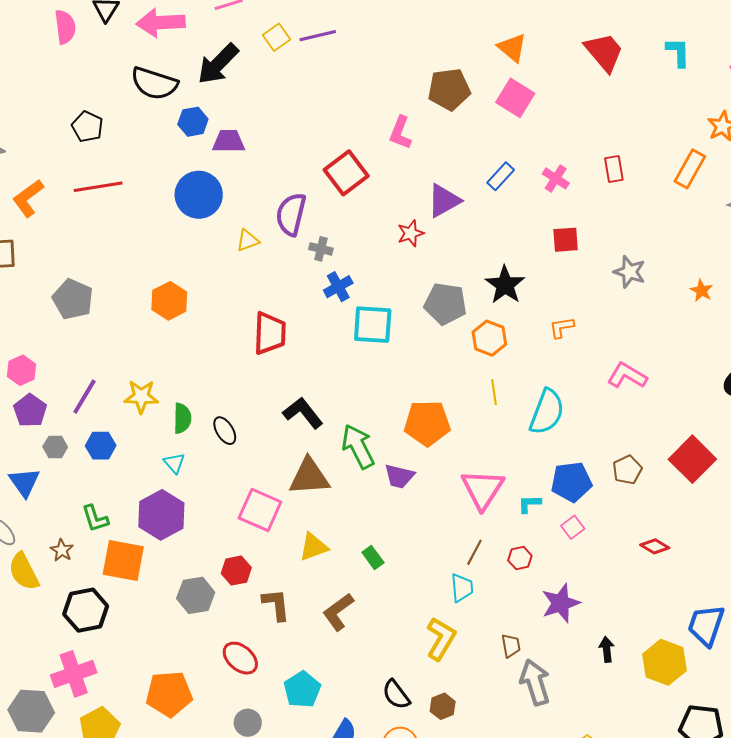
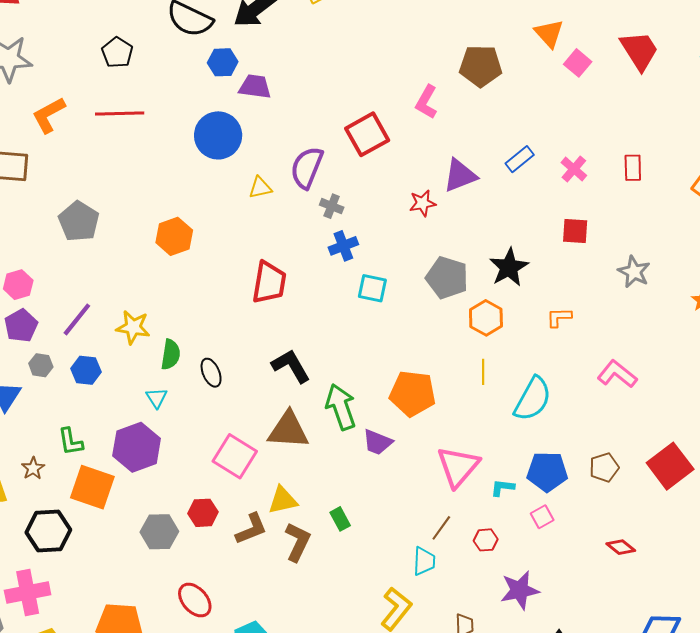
pink square: (515, 98) -> (578, 63), moved, size x0.7
cyan square: (373, 325) -> (372, 288), size x0.7
brown L-shape: (276, 605) -> (251, 529), moved, turned 66
brown L-shape: (338, 612) -> (298, 542), moved, turned 144

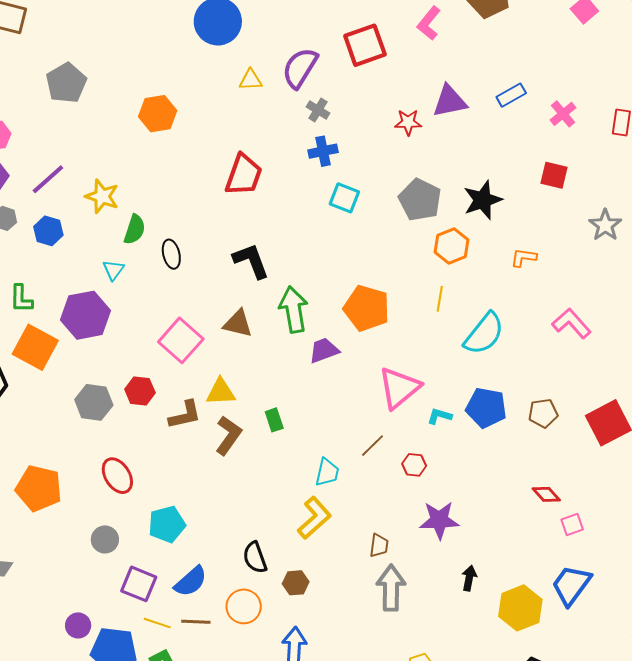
brown triangle: (288, 430) -> (238, 324), size x0.7
purple trapezoid: (378, 442) -> (324, 350), turned 128
pink square: (542, 517) -> (572, 525), moved
cyan trapezoid: (424, 561) -> (327, 472), moved

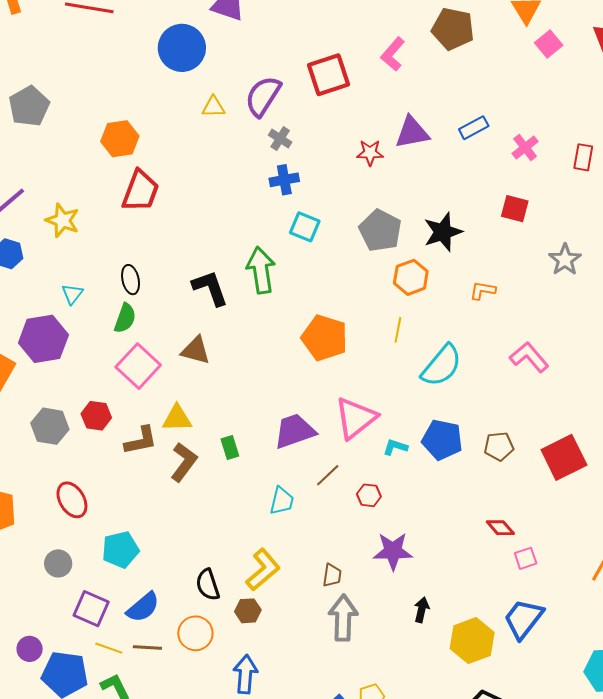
red trapezoid: (244, 175) -> (140, 191), moved
green semicircle: (135, 229) -> (125, 318), moved
green arrow: (294, 310) -> (261, 270), moved
purple trapezoid: (324, 350) -> (295, 431), moved, size x1.4
yellow L-shape: (314, 518) -> (263, 570), moved

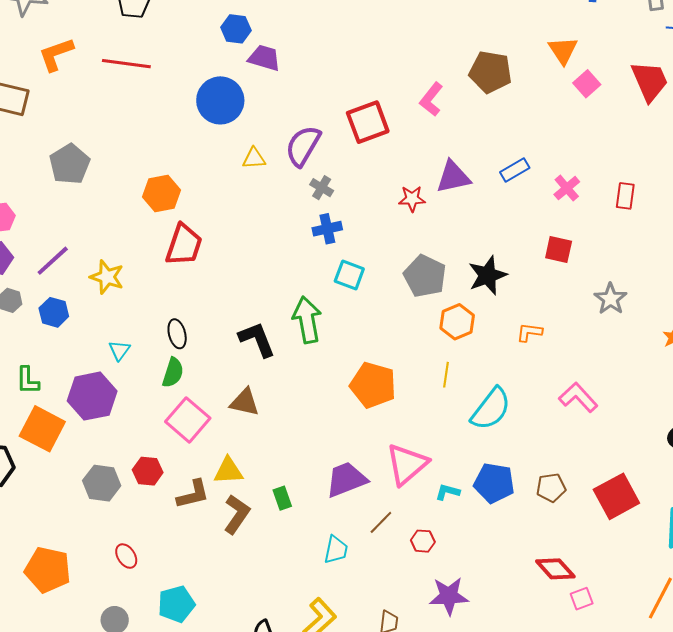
red ellipse: (72, 500) -> (126, 556), size x0.7
red diamond: (500, 528) -> (555, 569), size x1.4

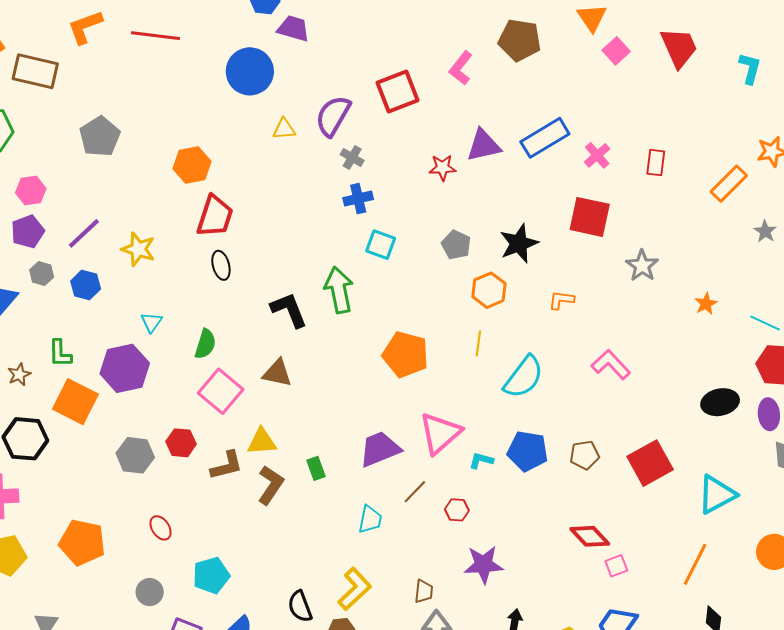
blue rectangle: (515, 170) -> (545, 138), size x1.6
red square: (559, 249) -> (590, 217), size x1.5
gray pentagon: (425, 276) -> (456, 245), size x0.7
black ellipse: (177, 334) -> (221, 265), moved

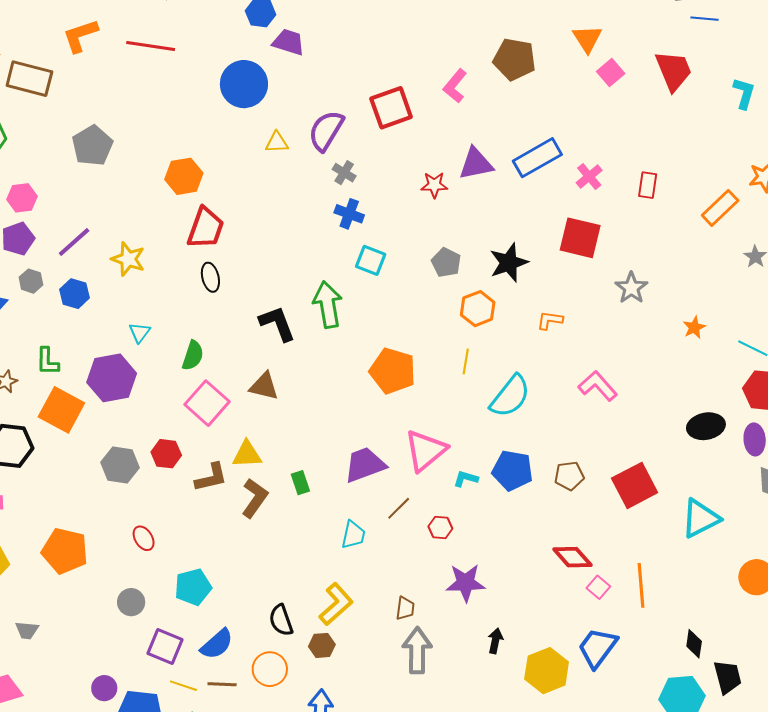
blue cross: (358, 199) -> (349, 214), turned 32
orange line: (695, 564) -> (641, 585), moved, turned -33
pink square: (616, 566) -> (598, 587), turned -30

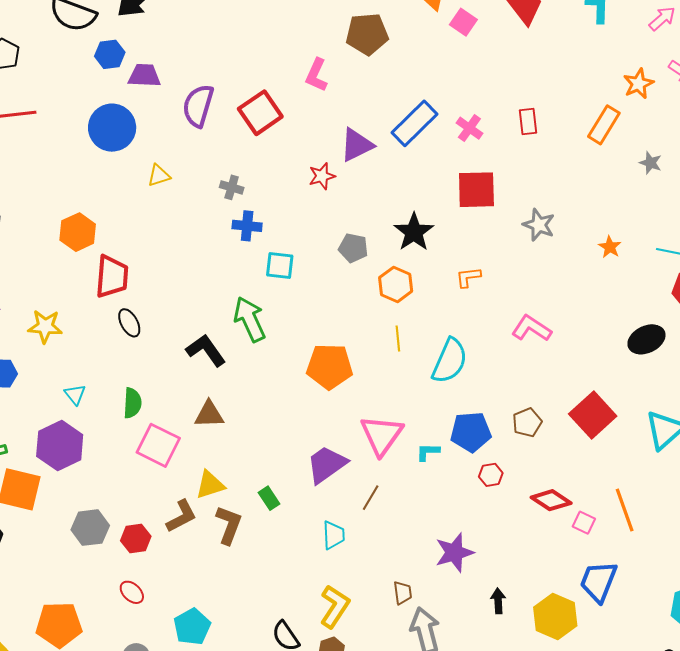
purple semicircle: (326, 131) -> (198, 106), moved
red hexagon: (166, 454) -> (136, 539), moved
red hexagon: (440, 527) -> (491, 475), moved

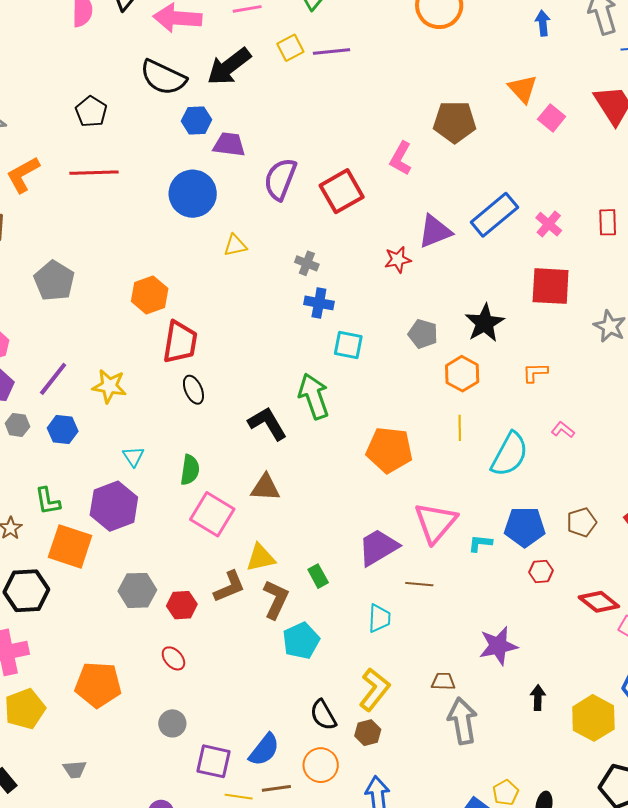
pink L-shape: (531, 328) -> (563, 430), moved, size x0.6
brown line: (371, 498) -> (419, 584), turned 60
brown trapezoid: (403, 593) -> (443, 681), turned -85
cyan pentagon: (192, 627) -> (301, 641), moved

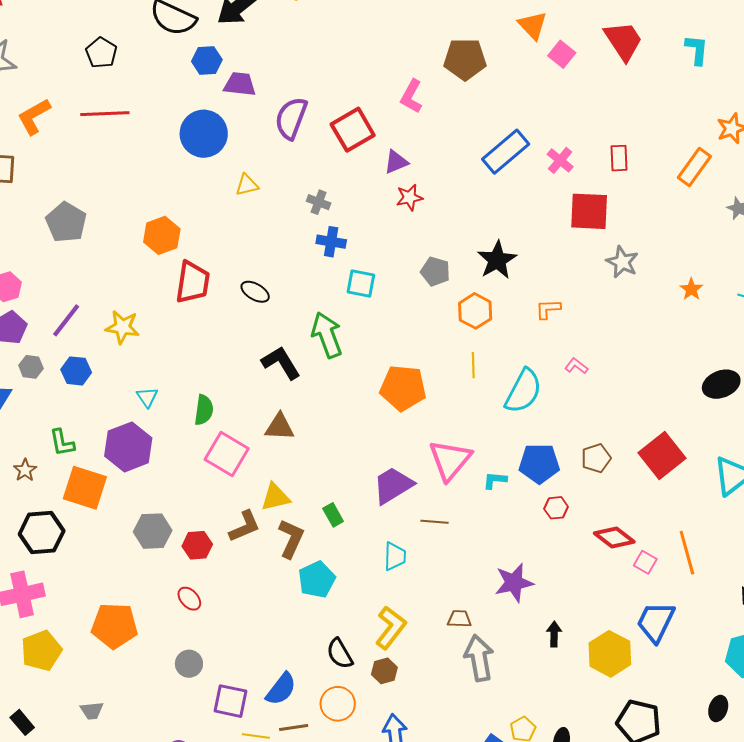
purple triangle: (435, 231) -> (396, 162), moved, size x0.7
red square: (551, 286) -> (589, 211), moved
black ellipse: (193, 390) -> (255, 292), moved, turned -36

